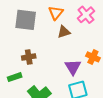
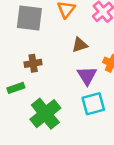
brown triangle: (64, 32) -> (80, 45), moved

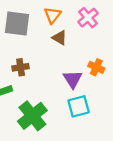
brown triangle: (80, 45) -> (60, 38), moved, turned 49

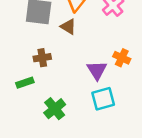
brown triangle: (60, 38) -> (68, 27), moved
green cross: (32, 116) -> (55, 109), size x0.7

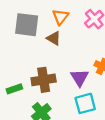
brown cross: (42, 58) -> (44, 80), moved, size x1.5

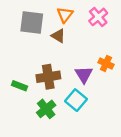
green rectangle: (14, 89) -> (20, 86), turned 40
cyan square: (85, 103) -> (76, 100), moved, turned -35

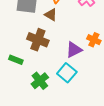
purple triangle: (84, 75) -> (74, 50), turned 36
brown cross: (48, 77) -> (38, 40), moved, turned 30

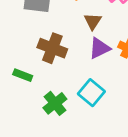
brown triangle: (51, 15) -> (93, 21), moved, turned 32
purple triangle: (74, 50) -> (99, 48), moved

